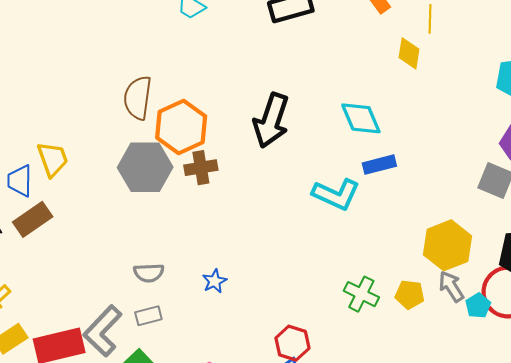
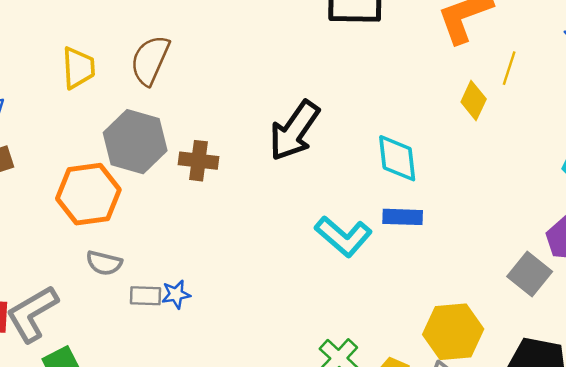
orange hexagon: (181, 127) -> (88, 194), moved
yellow trapezoid: (53, 159) -> (78, 68), moved
gray rectangle: (148, 316) -> (146, 296), moved

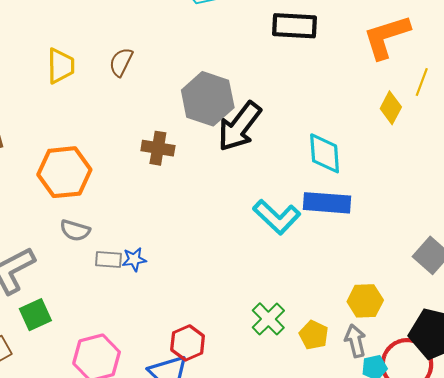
brown semicircle: (150, 60) -> (121, 62), size x0.7
gray hexagon: (135, 142) -> (208, 99), moved
blue rectangle: (403, 217) -> (327, 203), size x1.4
yellow hexagon: (453, 332) -> (365, 301), size x0.7

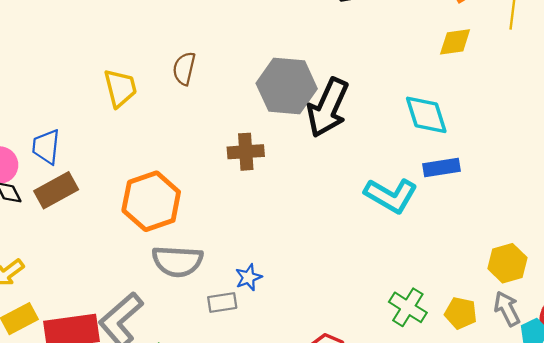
yellow diamond: (391, 108) -> (455, 42), moved, turned 68
blue rectangle: (327, 203) -> (441, 168), size x0.7
gray semicircle: (75, 230) -> (177, 261), size x1.5
gray rectangle: (109, 259) -> (222, 302), moved

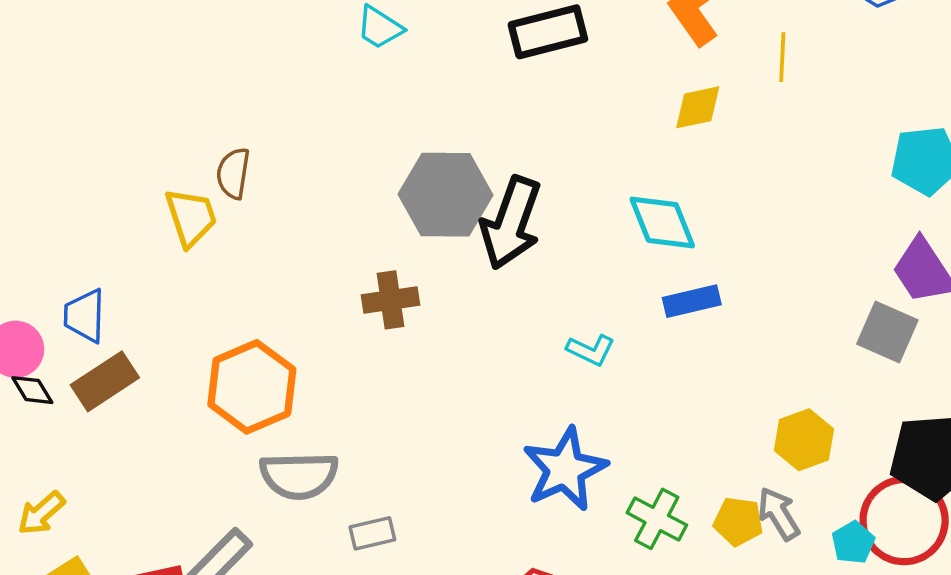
brown semicircle: (184, 69) -> (233, 173), moved
cyan L-shape: (391, 195) -> (591, 350), moved, size x0.6
blue star: (248, 277) -> (565, 469), moved, size x2.0
gray arrow: (507, 309) -> (779, 514), moved

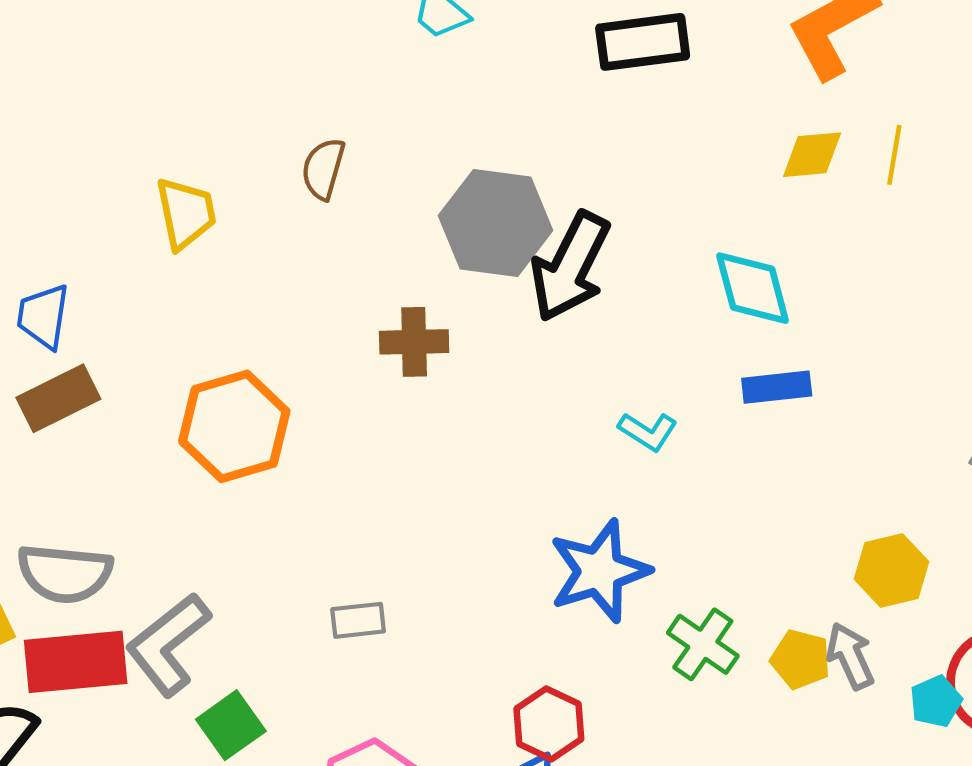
yellow line: (782, 57) -> (894, 155), moved
brown semicircle: (233, 173) -> (323, 169), moved
gray semicircle: (299, 476) -> (65, 573), moved

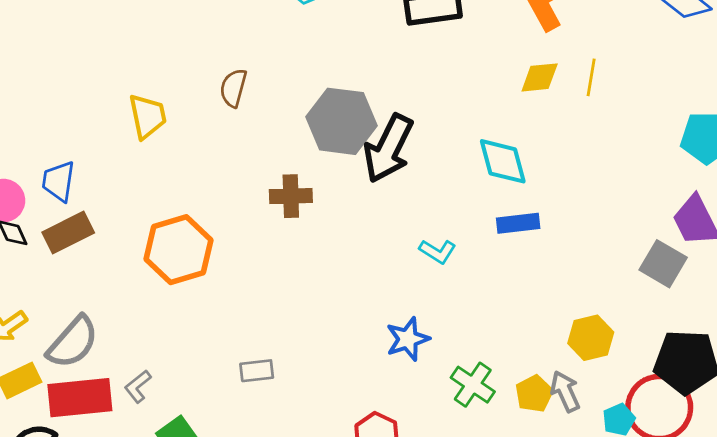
blue star: (599, 571) -> (408, 339), size x0.7
gray semicircle: (65, 573) -> (73, 342), turned -54
gray L-shape: (168, 644) -> (138, 386), size x0.5
yellow pentagon: (801, 659) -> (534, 394), turned 30

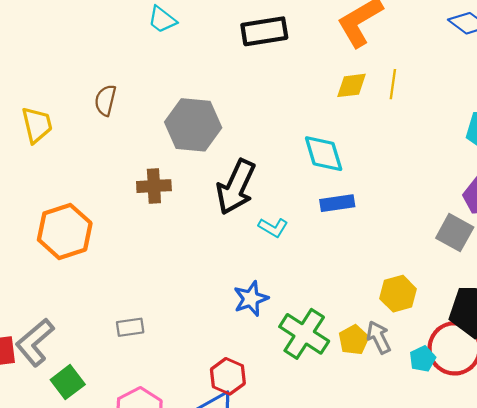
black arrow: (388, 148) -> (236, 187), moved
green cross: (473, 385) -> (304, 334), size x1.4
gray L-shape: (138, 386) -> (35, 342), size x1.8

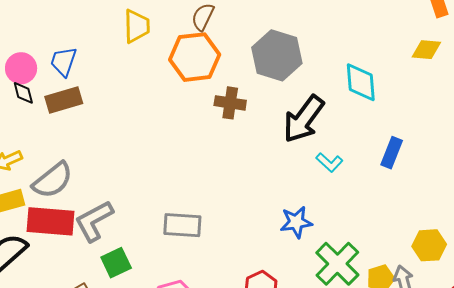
cyan diamond: (324, 154) -> (361, 82), moved
blue rectangle: (337, 203) -> (392, 153), turned -72
orange hexagon: (65, 231) -> (195, 57), moved
gray rectangle: (130, 327) -> (182, 225), size x1.5

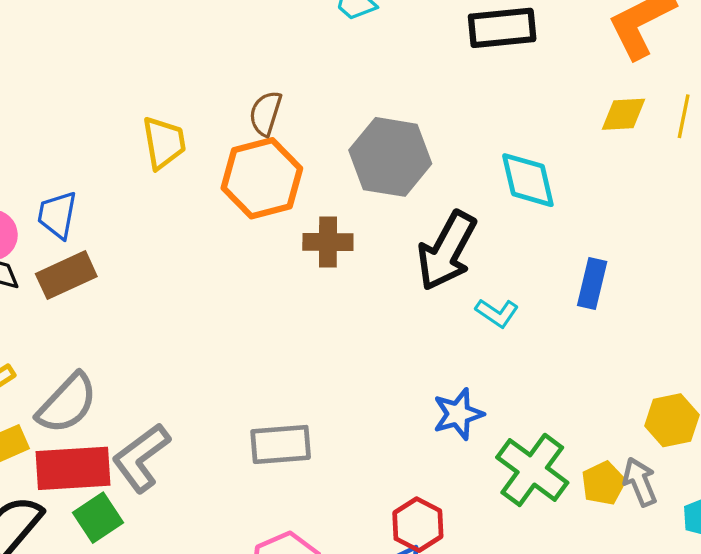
green square: (116, 263) -> (98, 518), moved

